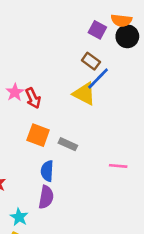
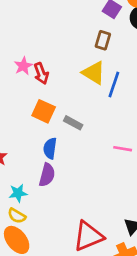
brown rectangle: (91, 61) -> (103, 40), turned 66
blue line: (98, 79) -> (114, 85), moved, turned -30
cyan star: (19, 217) -> (18, 193), turned 30

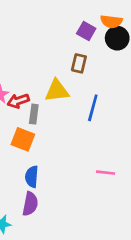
red arrow: (41, 73) -> (18, 101), turned 95
yellow triangle: (94, 73) -> (57, 91), moved, turned -35
gray rectangle: (73, 123) -> (34, 114), moved, turned 72

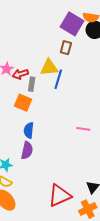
purple square: (86, 31) -> (72, 24), size x1.6
blue line: (93, 108) -> (58, 79), moved

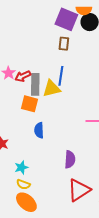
yellow triangle: (49, 67) -> (52, 88), moved
gray rectangle: (32, 84) -> (35, 84), size x1.5
purple semicircle: (27, 150) -> (70, 159), moved

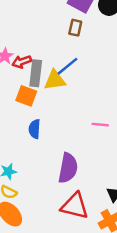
blue line: (61, 76) -> (68, 66), turned 36
purple semicircle: (70, 159) -> (68, 168), size x1.4
red triangle: (79, 190) -> (75, 206), turned 40

